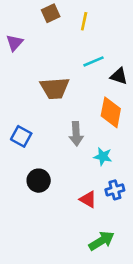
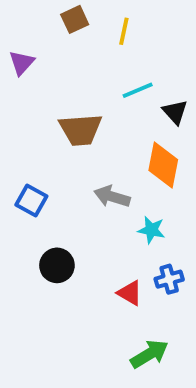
black triangle: (119, 76) -> (175, 112), turned 30
gray arrow: (76, 134) -> (112, 197), turned 110

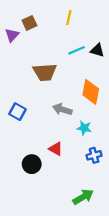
brown square: (75, 19) -> (29, 23), moved
black triangle: (175, 112) -> (97, 50), moved, turned -32
black circle: (57, 265) -> (32, 164), moved
red triangle: (130, 293) -> (56, 149), moved

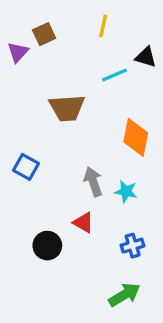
black triangle: (97, 50) -> (146, 57), moved
gray arrow: (62, 109) -> (93, 182), moved, turned 54
blue cross: (94, 155) -> (133, 246), moved

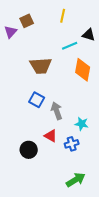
orange diamond: (136, 137) -> (83, 70), moved
blue square: (26, 167) -> (37, 100), moved
cyan star: (126, 191) -> (82, 124), moved
blue cross: (133, 246) -> (72, 144), moved

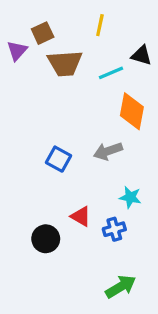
brown trapezoid: (41, 66) -> (65, 63), moved
gray arrow: (57, 111) -> (108, 151), moved, turned -90

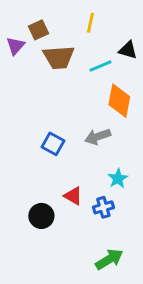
cyan star: (130, 197) -> (118, 178), turned 30

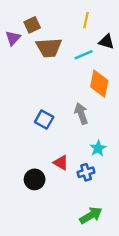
yellow line: (90, 23) -> (86, 20), moved
gray arrow: (98, 137) -> (81, 114), turned 90

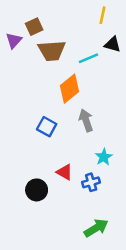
yellow line: (86, 20) -> (102, 15), moved
orange diamond: (99, 84) -> (70, 89), moved, turned 40

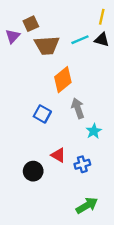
yellow line: (102, 15) -> (102, 17), moved
cyan line: (89, 58) -> (80, 40), moved
cyan star: (104, 157) -> (94, 131), moved

